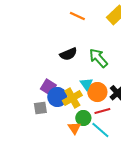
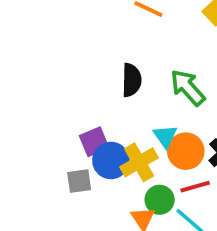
black semicircle: (68, 54) -> (132, 80), turned -66
purple square: (48, 87) -> (94, 142), turned 35

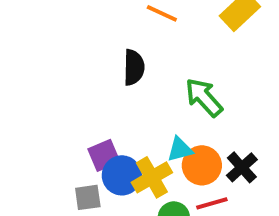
black semicircle: (132, 80) -> (134, 67), moved
cyan triangle: (165, 136) -> (180, 149), turned 50

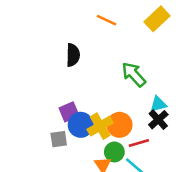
black semicircle: (134, 67) -> (73, 55), moved
cyan triangle: (180, 149) -> (158, 104), moved
orange circle: (202, 165) -> (120, 125), moved

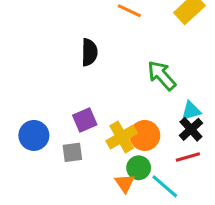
blue circle: (81, 125) -> (34, 135), moved
red line: (139, 143) -> (188, 157), moved

